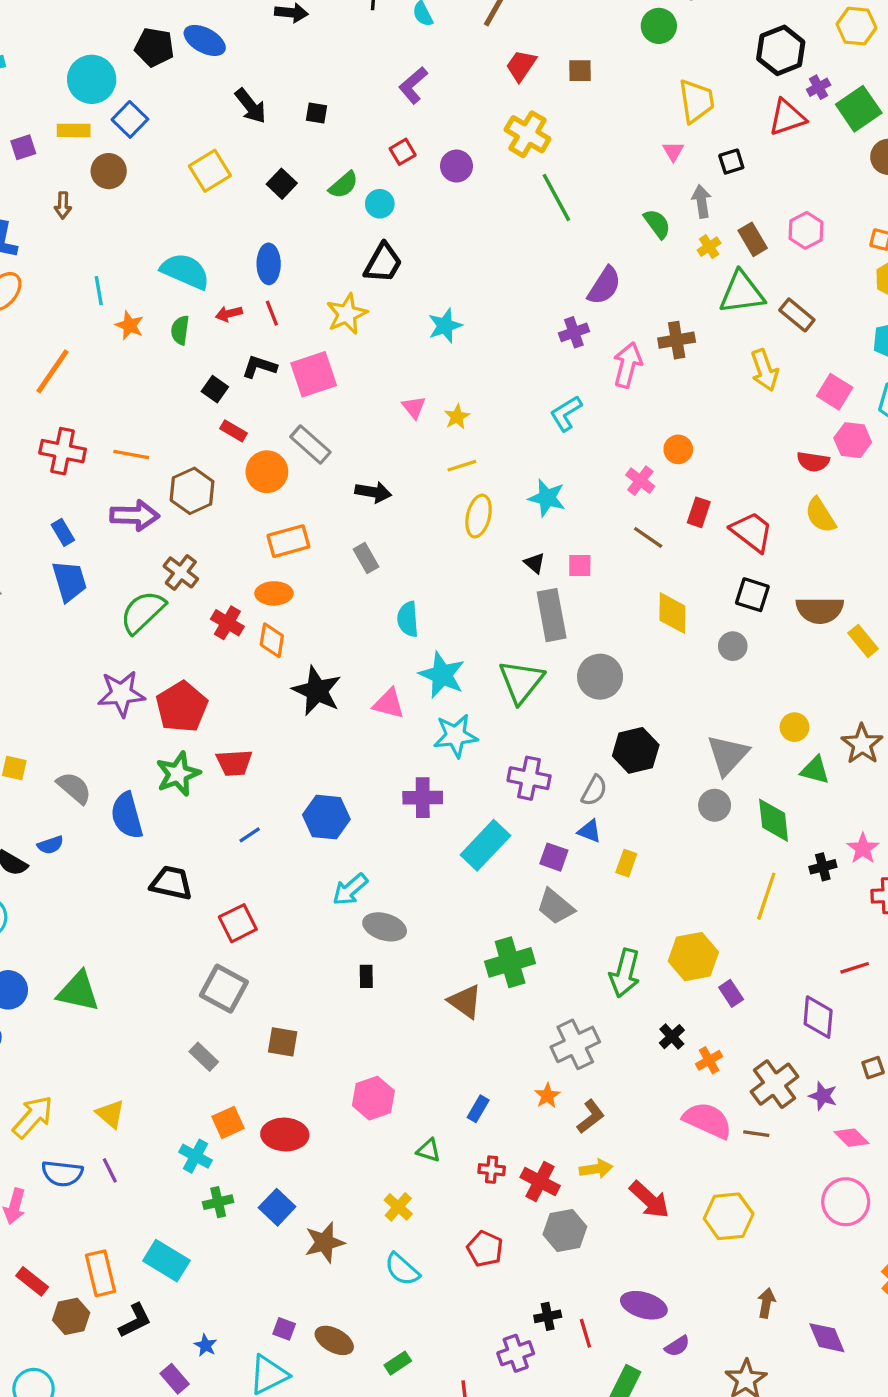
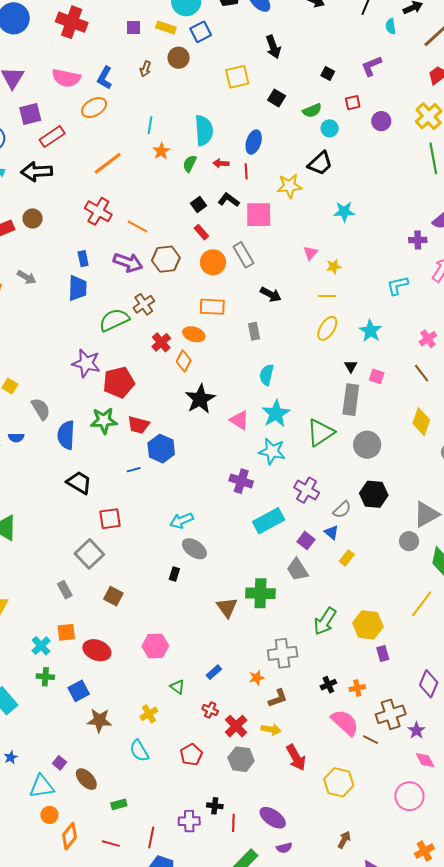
black square: (316, 113) -> (328, 73), moved
black square: (282, 184) -> (277, 98), turned -30
cyan semicircle: (185, 271) -> (204, 130), turned 44
blue hexagon: (326, 817) -> (161, 449), moved
black cross: (672, 1037) -> (328, 685), moved

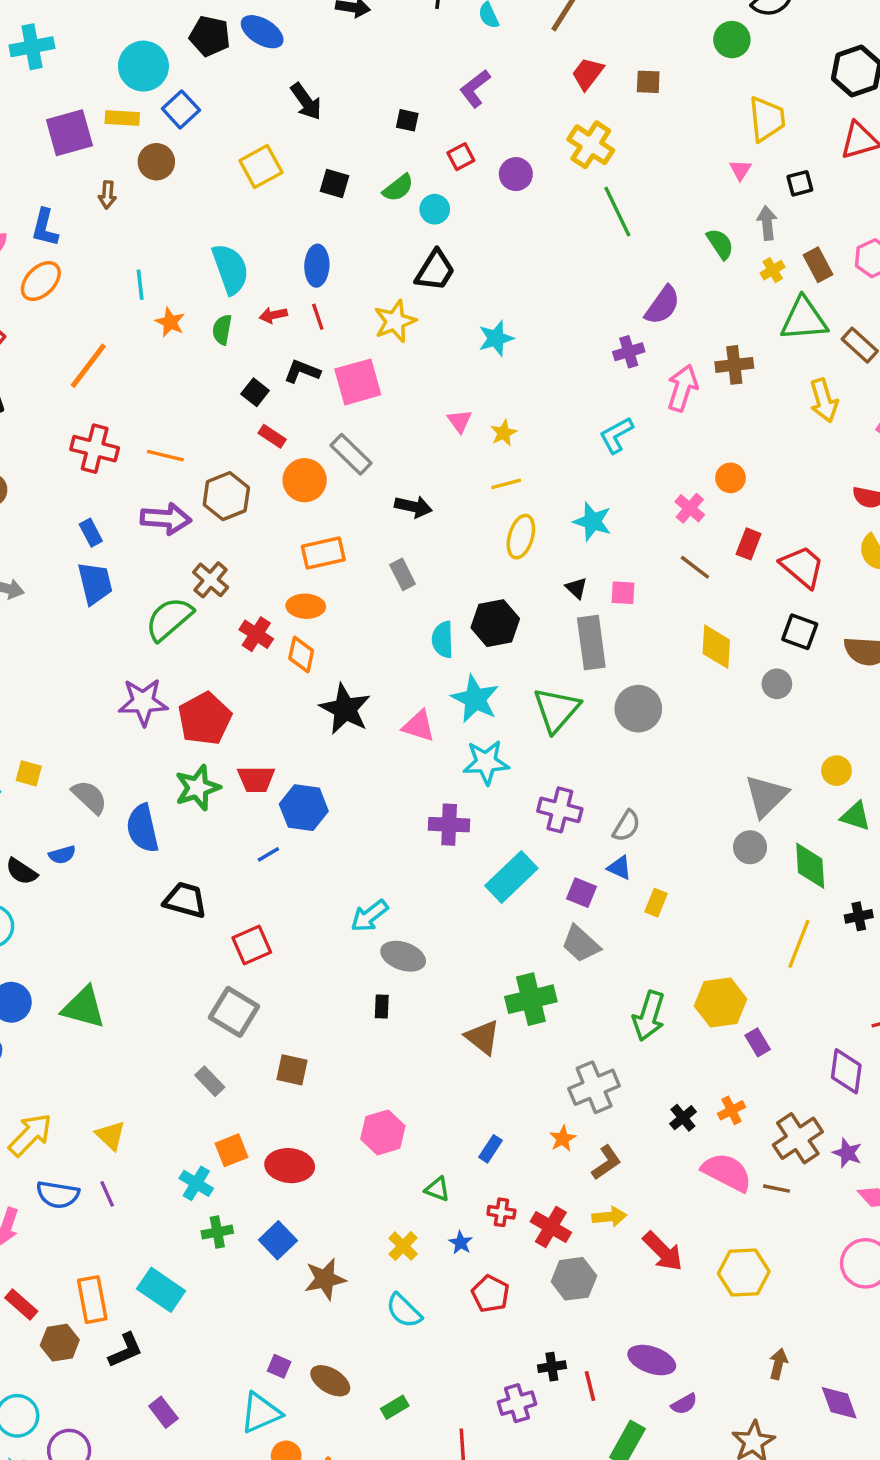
purple square: (134, 28) -> (69, 133), size x1.8
black hexagon: (374, 494) -> (495, 623), moved
blue star: (11, 757) -> (461, 1243), moved

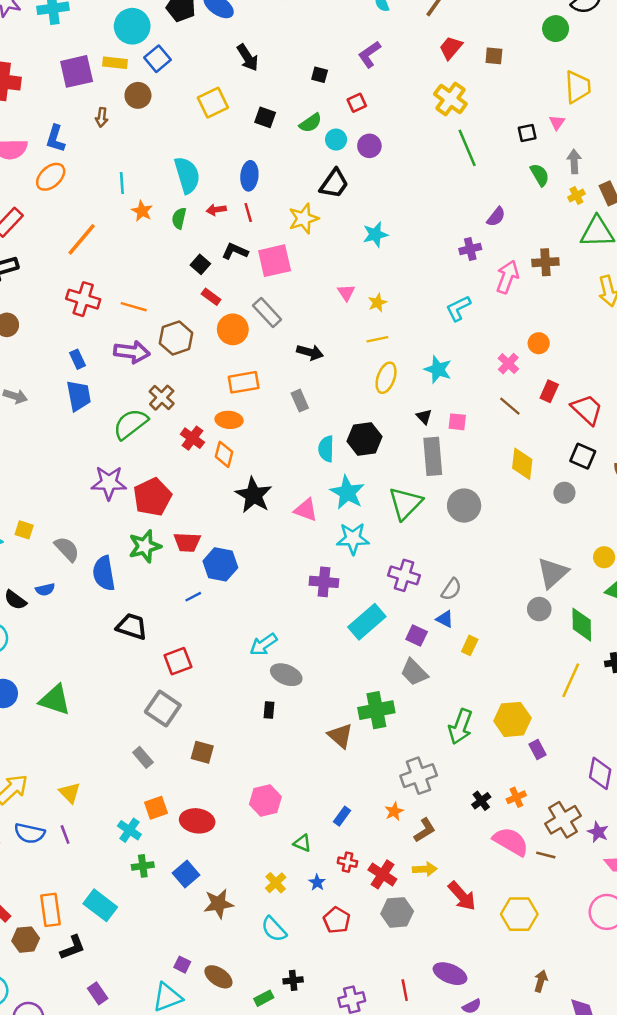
purple circle: (516, 174) -> (369, 146), moved
black square: (800, 183) -> (527, 133), moved
purple semicircle: (662, 305) -> (496, 217), size x0.7
black cross: (552, 1367) -> (293, 980), moved

